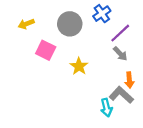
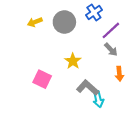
yellow arrow: (26, 24) -> (35, 22), moved
pink square: (46, 50) -> (42, 79), moved
gray L-shape: (121, 95) -> (88, 88), moved

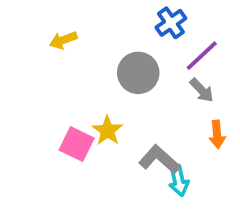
gray circle: (64, 22) -> (138, 73), moved
yellow star: (73, 61) -> (107, 131), moved

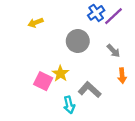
purple line: (202, 56) -> (113, 16), moved
cyan arrow: (179, 181) -> (69, 105), moved

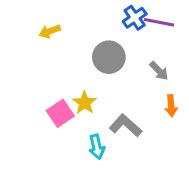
purple line: (113, 16) -> (159, 22), turned 54
pink square: (43, 81) -> (60, 113), turned 30

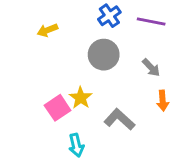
blue cross: (135, 18) -> (109, 16), moved
cyan arrow: (97, 147) -> (76, 145), moved

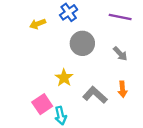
blue cross: (109, 16) -> (69, 12), moved
orange arrow: (163, 101) -> (122, 89), moved
pink square: (58, 108) -> (42, 104), moved

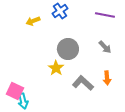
gray circle: (82, 43) -> (68, 49), moved
pink square: (42, 104) -> (15, 91), moved, turned -30
cyan arrow: (61, 116) -> (23, 101), moved

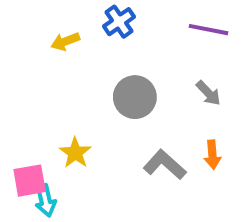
yellow star: (56, 68) -> (75, 153), moved
pink square: (15, 91) -> (30, 181), turned -36

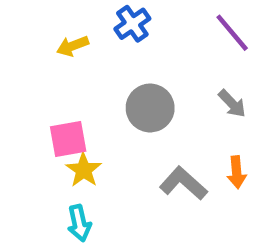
purple line: (208, 30) -> (232, 33), turned 39
pink square: (30, 181) -> (68, 139), moved
cyan arrow: (45, 200) -> (79, 223), moved

